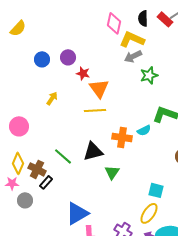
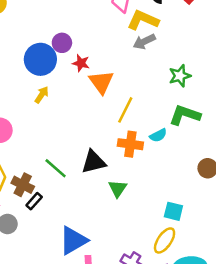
blue circle: (42, 59) -> (40, 59), moved, size x1.6
green star: (149, 75) -> (180, 76), moved
yellow line: (95, 110) -> (125, 110), moved, turned -60

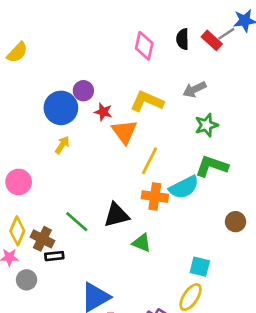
yellow L-shape: (143, 20) -> (147, 101), moved
gray arrow: (144, 42) -> (195, 89), moved
cyan semicircle: (158, 135) -> (184, 187), size x1.6
green triangle: (118, 189) -> (142, 243), turned -42
black rectangle: (34, 201) -> (54, 256), turned 42

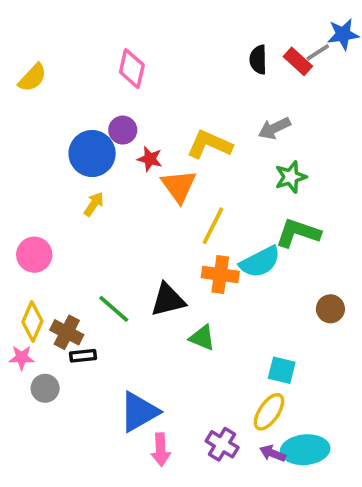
pink diamond: (144, 46) -> (132, 69), moved

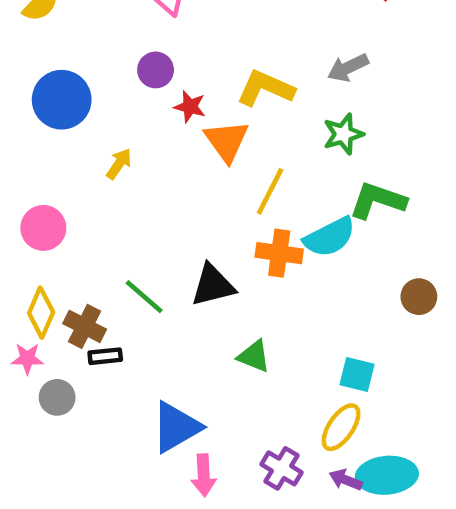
blue circle: (92, 154) -> (62, 100), moved
green star: (291, 177) -> (343, 134), moved
green triangle: (202, 338) -> (254, 356), moved

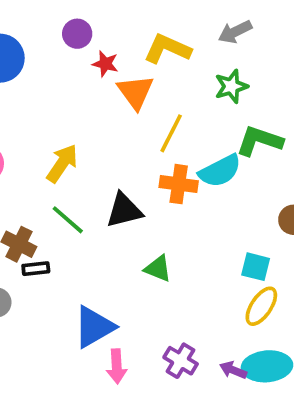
yellow arrow: (119, 164) -> (62, 163), moved, size x1.5
cyan square: (357, 374) -> (256, 267), moved
yellow ellipse: (341, 427) -> (261, 306), moved

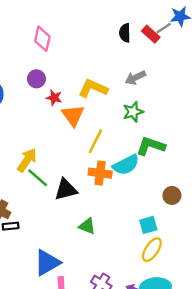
green line: (68, 220) -> (38, 178), moved
cyan square: (256, 267) -> (148, 225), turned -30

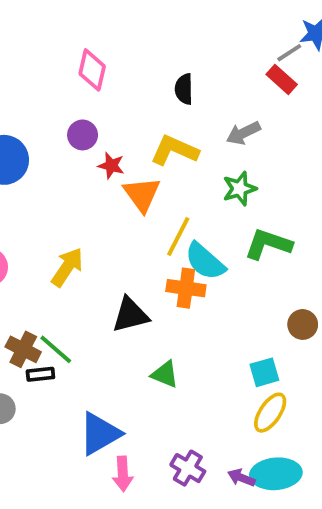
black semicircle: (125, 33) -> (184, 89), moved
red rectangle: (151, 34) -> (282, 79), moved
cyan semicircle: (126, 165) -> (205, 261), moved, turned 68
green line: (38, 178) -> (56, 349), moved

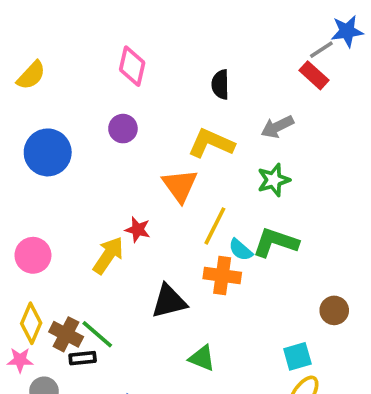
red star: (111, 166) -> (138, 230), moved
green L-shape: (268, 244) -> (275, 242), moved
cyan semicircle: (205, 261) -> (241, 250), size x0.6

